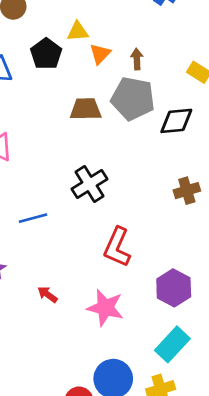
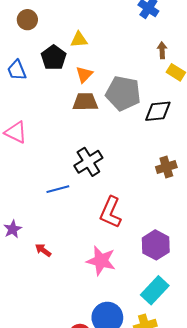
orange triangle: (100, 54) -> (84, 74), moved
brown arrow: (137, 59) -> (162, 50), moved
blue line: (33, 218) -> (58, 189), moved
red arrow: (47, 294) -> (43, 250), moved

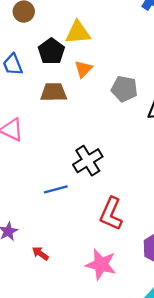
yellow triangle: (79, 40) -> (78, 32), size x1.4
gray pentagon: (123, 93) -> (124, 89), size x0.7
brown trapezoid: (85, 102) -> (54, 92), moved

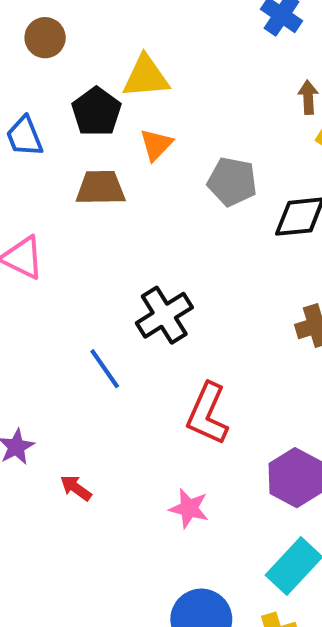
blue line: (56, 189) -> (105, 369), turned 70
pink star: (101, 265) -> (189, 508), size x0.7

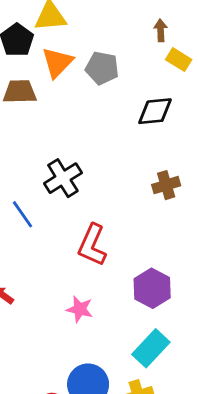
orange triangle: (156, 145) -> (57, 62), size x1.4
gray pentagon: (232, 182) -> (102, 68), moved

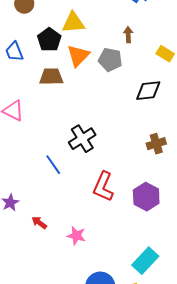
brown arrow: (161, 30) -> (128, 35), moved
purple hexagon: (152, 288) -> (146, 197), moved
pink star: (80, 309) -> (76, 236), moved

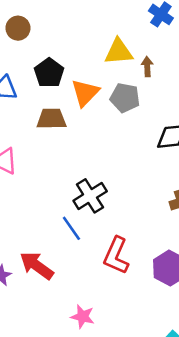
yellow triangle: (73, 23) -> (119, 52), moved
blue line: (53, 165) -> (71, 228), moved
red arrow: (39, 223) -> (37, 266), moved, size x1.8

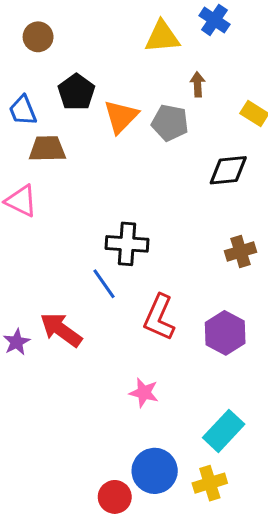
yellow triangle: (119, 52) -> (162, 37), moved
brown trapezoid: (52, 119) -> (47, 149), moved
black cross: (90, 196) -> (127, 244), turned 36
pink star: (83, 317) -> (144, 393), moved

